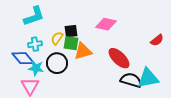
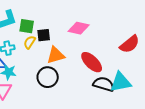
red semicircle: (157, 40) -> (130, 44), size x1.5
green square: (71, 43) -> (27, 26), moved
black circle: (57, 63) -> (48, 77), moved

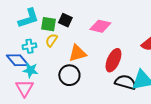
black square: (44, 35) -> (65, 20), moved, turned 32
red ellipse: (92, 62) -> (113, 60), turned 70

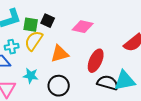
yellow semicircle: (51, 40) -> (34, 41), size x1.5
cyan star: (30, 70) -> (31, 76), moved
black circle: (69, 75) -> (59, 86), moved

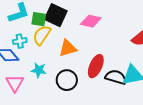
black square: (48, 21) -> (56, 15), size x1.6
red ellipse: (96, 61) -> (96, 66), moved

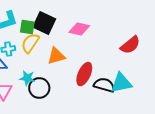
black circle: (67, 80) -> (39, 88), moved

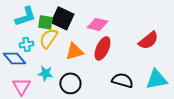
red ellipse: (84, 74) -> (102, 48), moved
cyan triangle: (121, 83) -> (156, 79), moved
black circle: (39, 88) -> (70, 83), moved

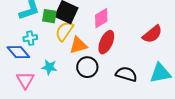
pink diamond: (97, 24) -> (101, 18), turned -45
yellow semicircle: (48, 38) -> (64, 31), moved
black circle: (70, 83) -> (87, 67), moved

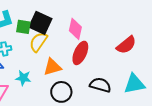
pink diamond: (101, 18) -> (75, 29), turned -45
orange triangle: (78, 45) -> (52, 67), moved
black circle: (87, 67) -> (61, 92), moved

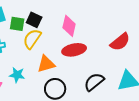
black square: (40, 23) -> (34, 20), size x0.7
red ellipse: (80, 53) -> (74, 50), turned 55
black semicircle: (100, 85) -> (94, 82), turned -55

